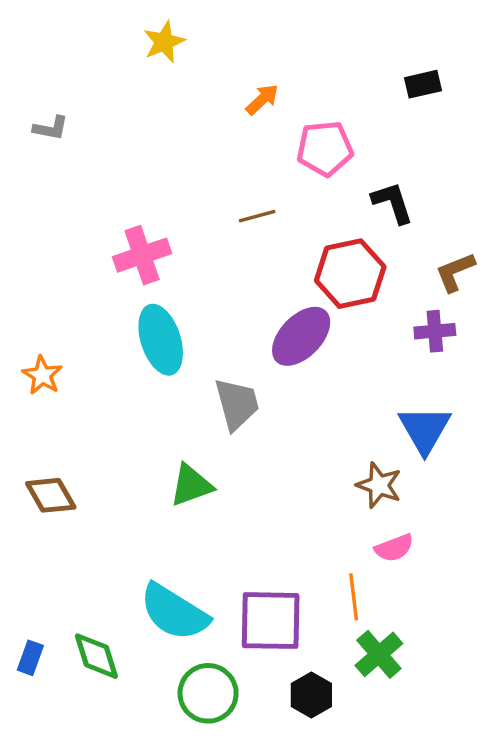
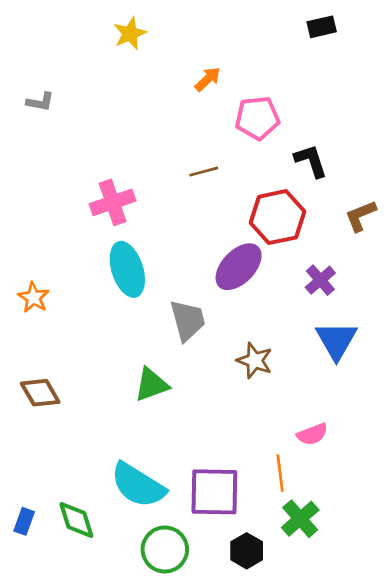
black rectangle: (423, 84) -> (322, 27), moved
purple cross: (435, 331) -> (320, 280), moved, turned -36
brown star: (379, 485) -> (255, 361), moved

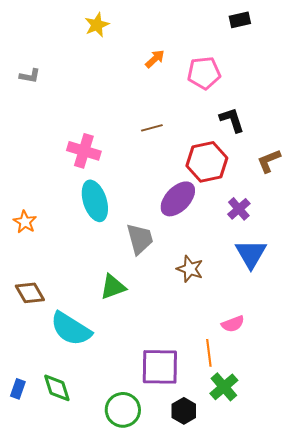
pink pentagon: (257, 118) -> (204, 73), moved
pink cross: (113, 202) -> (84, 151), turned 36
cyan semicircle: (138, 485) -> (71, 329), moved

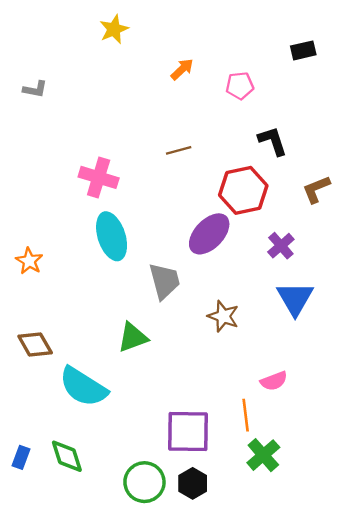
black rectangle: (240, 20) -> (303, 50), moved
pink pentagon: (204, 73) -> (240, 86), size x0.7
black hexagon: (184, 411) -> (193, 483), moved

